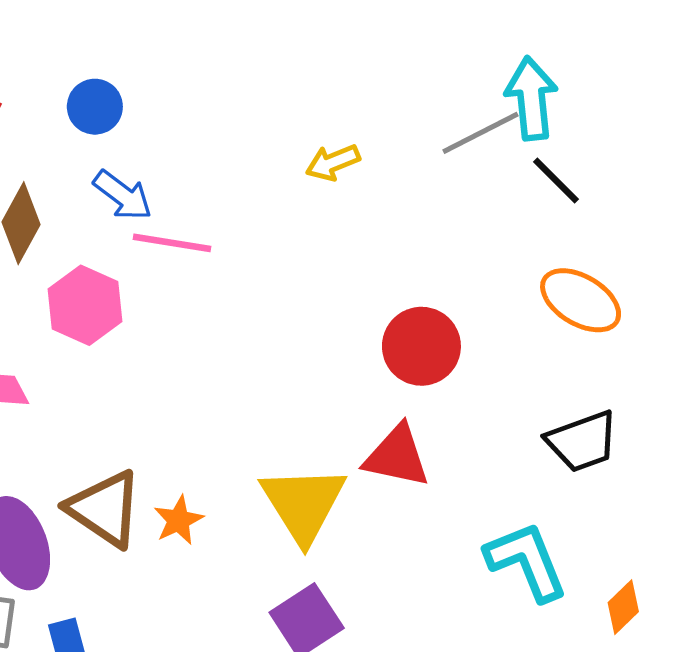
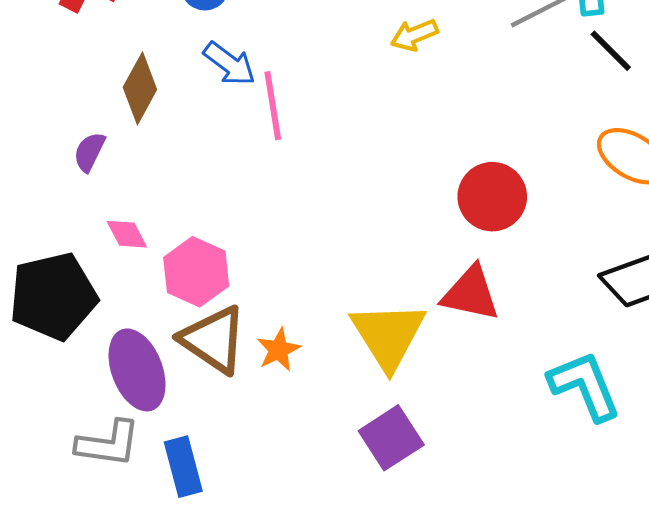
pink line: (172, 243) -> (273, 106), turned 72
pink hexagon: (85, 305) -> (196, 272), moved

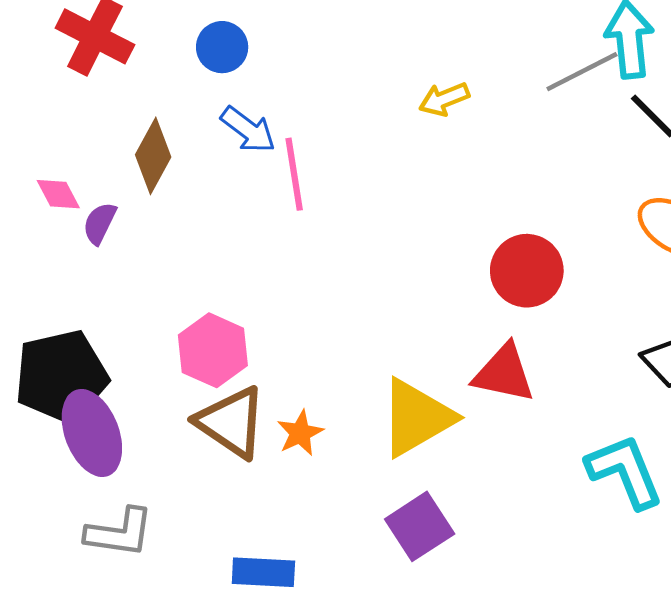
pink diamond: (127, 234) -> (58, 194), moved
yellow triangle: (388, 335) -> (417, 418), turned 32
purple ellipse: (137, 370) -> (92, 433), moved
blue rectangle: (183, 467) -> (263, 572), moved, turned -72

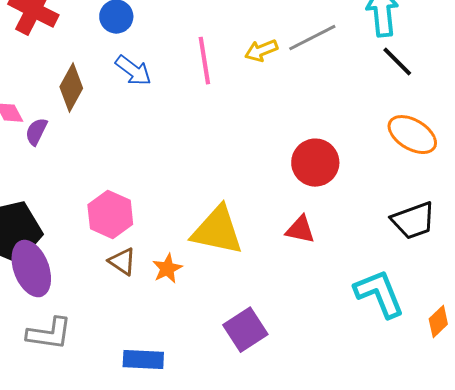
gray line: (582, 72) -> (312, 38), moved
pink line: (294, 174) -> (204, 61), moved
red triangle: (504, 373) -> (300, 230), size x0.7
yellow triangle: (417, 418) -> (217, 231), moved, turned 42
brown triangle: (231, 422) -> (122, 262), size x0.6

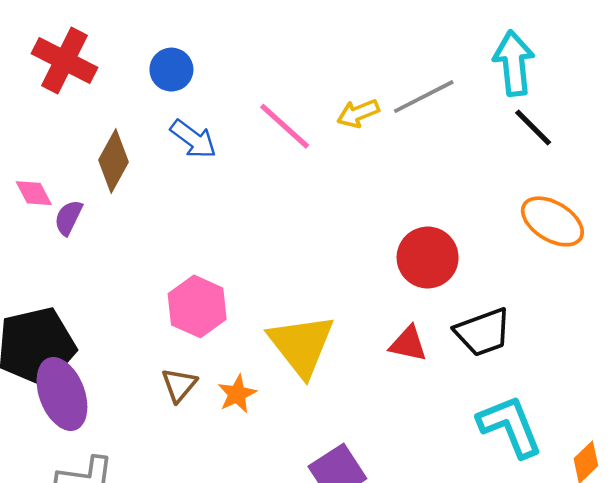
pink line: (204, 61) -> (285, 126), turned -39
pink hexagon: (110, 215) -> (197, 306), moved
black trapezoid: (413, 221) -> (483, 332), moved
yellow triangle: (217, 231) -> (301, 345), turned 40
brown triangle: (122, 262) -> (179, 385), turned 36

